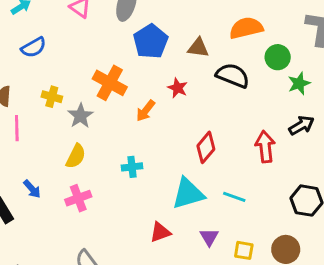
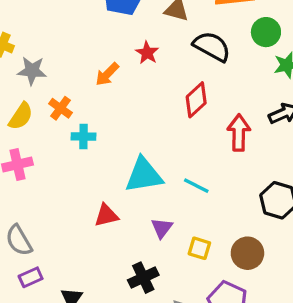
orange cross: (110, 83) -> (60, 108), moved, size x0.6
gray star: (81, 116) -> (32, 71), turned 30
red diamond: (206, 147) -> (196, 100), moved

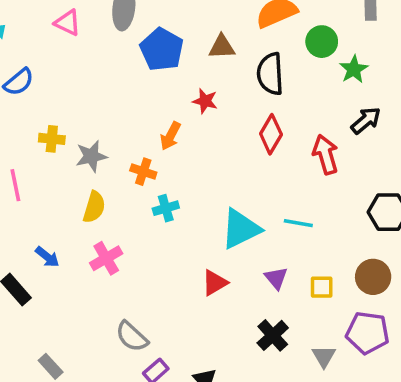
black semicircle: (212, 47) -> (270, 74), turned -105
orange cross: (60, 108) -> (143, 172), moved

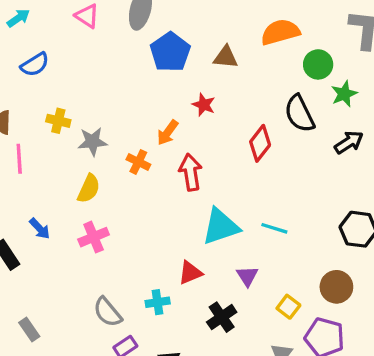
black semicircle: (270, 74) -> (299, 114), moved, turned -30
red arrow: (326, 155) -> (191, 172), moved
cyan cross: (166, 208) -> (158, 302), moved
yellow square: (322, 287) -> (288, 307), moved, turned 30
black cross: (273, 335) -> (222, 317), moved

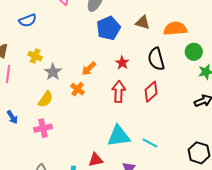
brown triangle: (226, 57) -> (143, 22), moved
black semicircle: (299, 114) -> (156, 59), moved
orange arrow: (168, 133) -> (89, 69), moved
gray star: (92, 142) -> (53, 72), turned 30
red arrow: (191, 172) -> (119, 92), moved

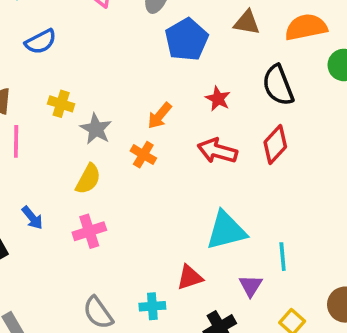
red arrow: (119, 92) -> (217, 151), turned -70
cyan line: (150, 143) -> (283, 257), moved, turned 63

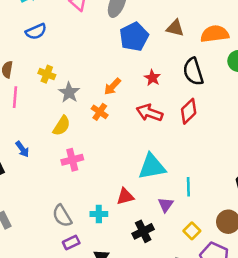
pink cross: (89, 231) -> (72, 160), moved

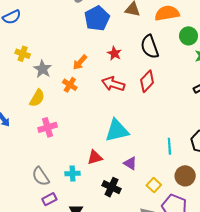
cyan line: (188, 187) -> (169, 146), moved
purple triangle: (166, 205) -> (130, 163), turned -32
black cross: (143, 231) -> (111, 187), turned -36

